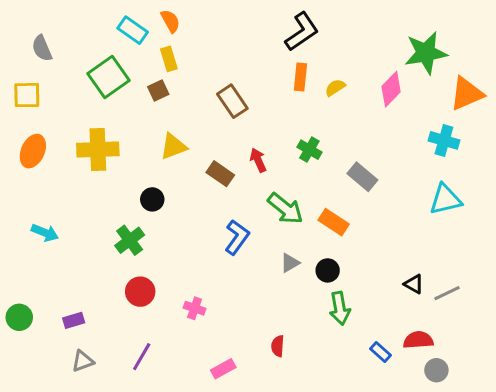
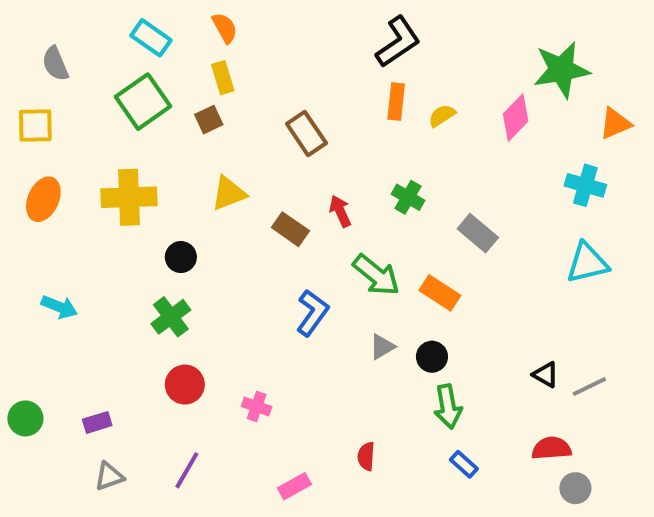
cyan rectangle: (133, 30) -> (151, 38), moved
orange triangle: (467, 94) -> (615, 124), size x0.7
black circle: (152, 199) -> (181, 257), moved
blue rectangle: (380, 352) -> (464, 464), moved

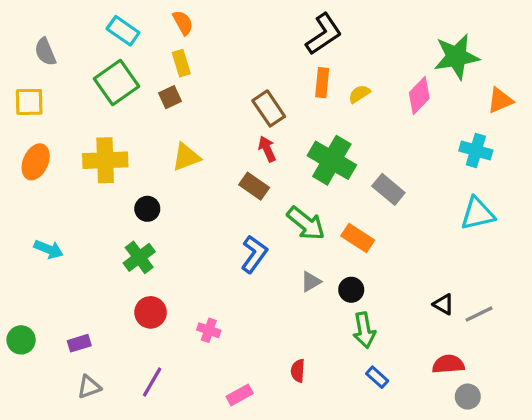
brown rectangle: (306, 133) -> (269, 108), moved
green cross: (408, 197) -> (332, 160), size x1.8
red arrow: (340, 211) -> (267, 149), moved
brown rectangle: (290, 229) -> (254, 186), moved

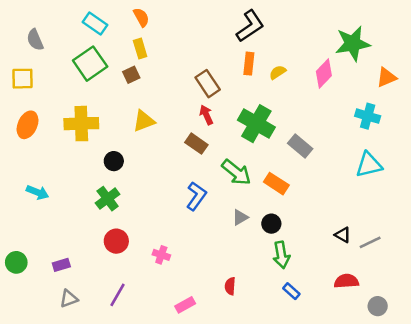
gray circle: (468, 397) -> (378, 306), moved

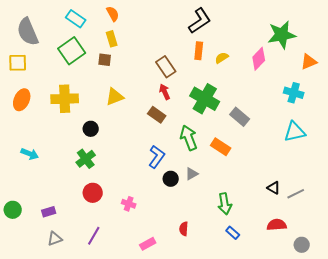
gray semicircle: (35, 40) -> (28, 32), size x1.6
brown square: (131, 75) -> (105, 60), turned 32
green arrow: (236, 172) -> (189, 138), turned -150
black circle: (271, 224) -> (171, 179), moved

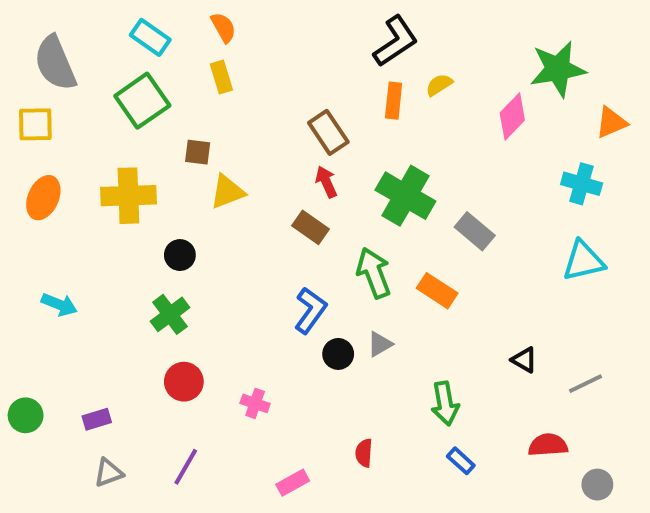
yellow semicircle: (222, 58) -> (439, 85), moved
brown square: (105, 60) -> (198, 152), moved
black triangle: (274, 188) -> (524, 360), moved

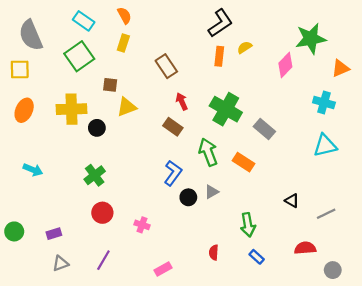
yellow rectangle: (221, 77) -> (123, 43), turned 35
brown rectangle: (328, 132) -> (166, 66), moved
black circle: (180, 255) -> (97, 128), moved
red semicircle: (364, 453) -> (214, 252), moved

